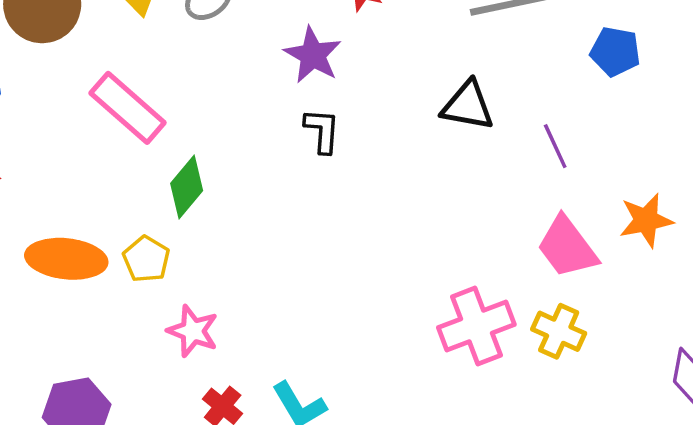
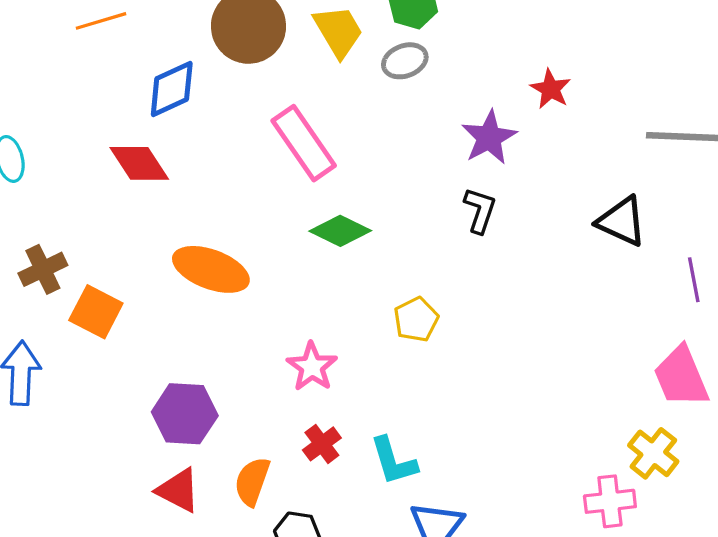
green diamond: (187, 187) -> (340, 231), turned 62
yellow pentagon: (146, 259) -> (416, 319), moved
pink cross: (476, 326) -> (610, 501), moved, size x0.7

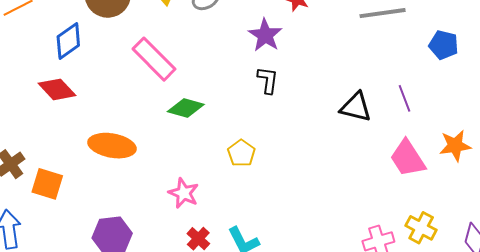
black triangle: (622, 221) -> (356, 107), moved
yellow cross: (653, 453) -> (421, 228), moved

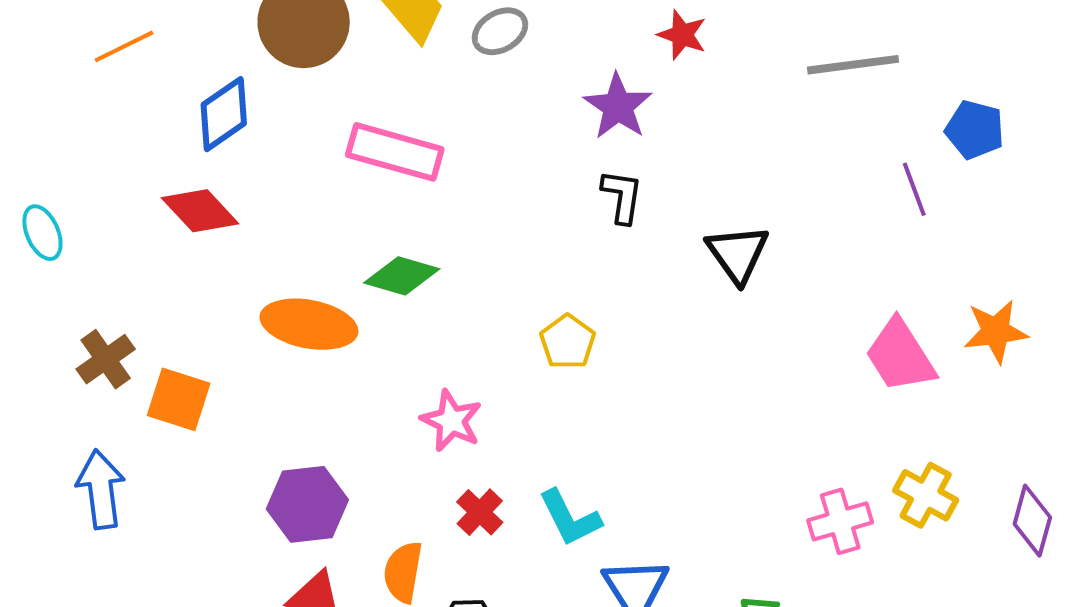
pink rectangle: (154, 59) -> (395, 152), turned -30
purple line: (405, 98) -> (914, 189), moved
black triangle: (356, 107) -> (738, 254), moved, turned 40
green diamond: (186, 108) -> (402, 276), moved

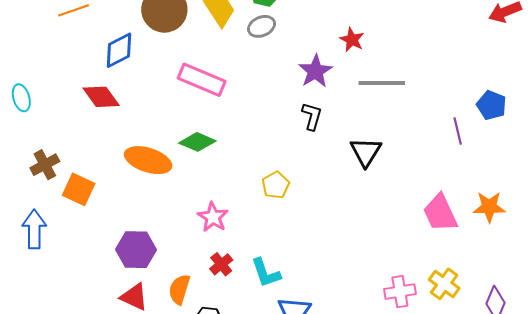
gray line: (853, 65) -> (382, 83), moved

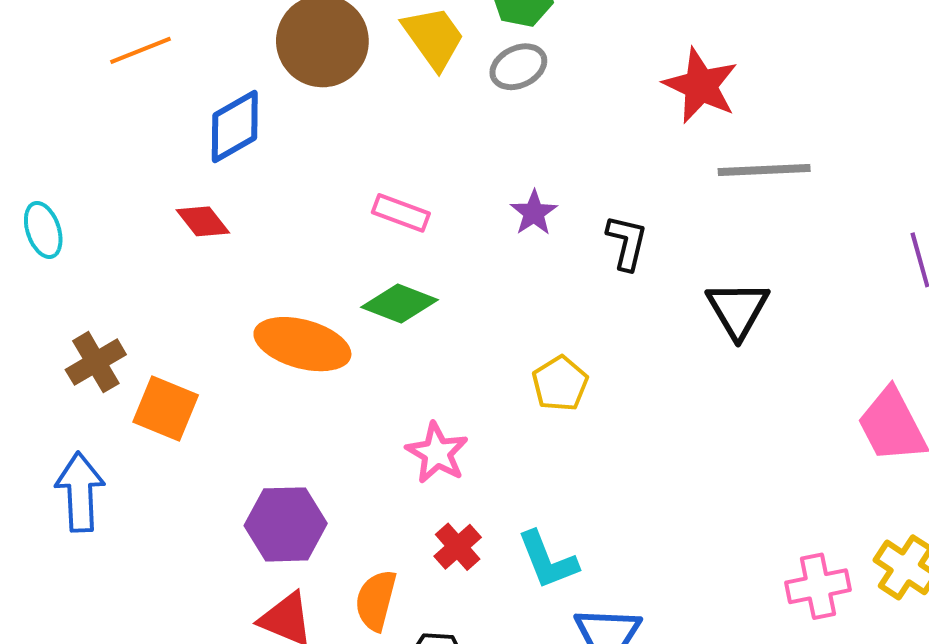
red star: (352, 40) -> (701, 86), size x1.5
purple star: (315, 71) -> (534, 213), moved, size x0.7
pink rectangle: (202, 80) -> (401, 213), moved, size x0.6
red diamond: (101, 97) -> (203, 221), size x0.7

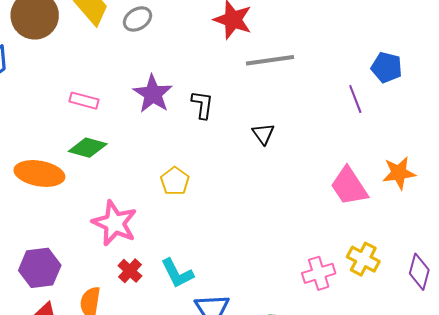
purple star: (534, 213) -> (153, 94), size x1.6
black triangle: (738, 309) -> (263, 134), size x0.7
pink star: (437, 453) -> (115, 223), size x1.4

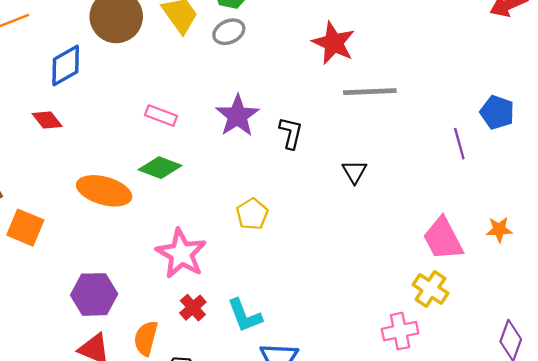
orange star: (399, 173) -> (499, 230), size x0.7
yellow cross: (363, 259) -> (430, 289), moved

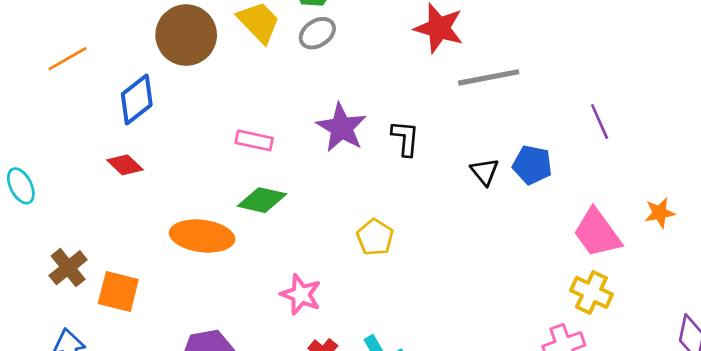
blue pentagon: (497, 112) -> (532, 165), moved
pink star: (181, 254) -> (301, 295), size x0.7

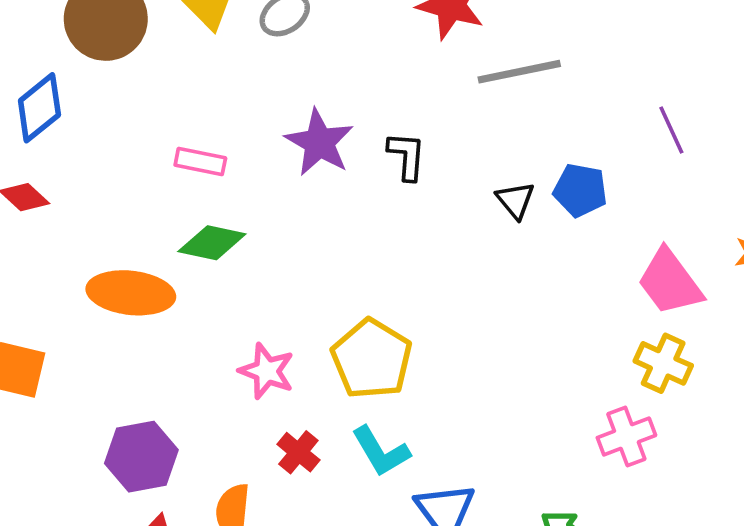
yellow pentagon: (375, 237) -> (372, 359), moved, size x1.6

